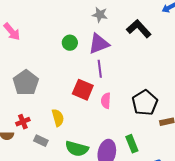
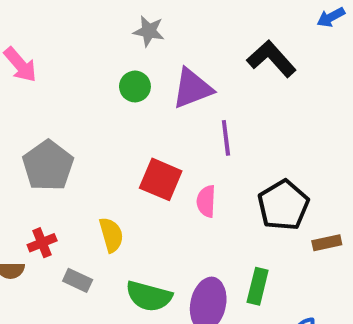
gray star: (100, 15) -> (149, 31), moved
purple line: (100, 69) -> (226, 138), moved
green rectangle: (132, 144) -> (258, 286), turned 36

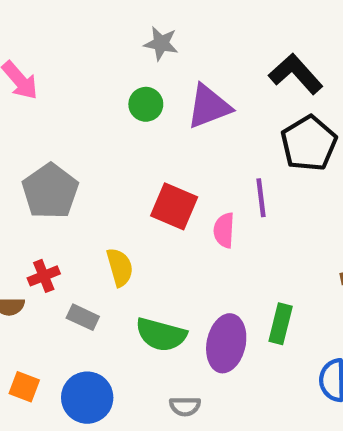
purple line: (226, 138) -> (261, 198), moved
black pentagon: (283, 205) -> (309, 143), moved

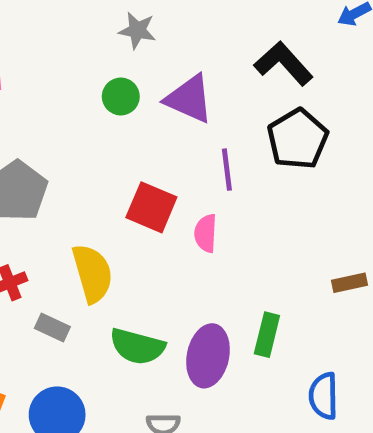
purple triangle: (209, 106) -> (189, 99), turned 45
purple line: (261, 198) -> (227, 170), moved
yellow semicircle: (120, 267) -> (92, 273), size x1.4

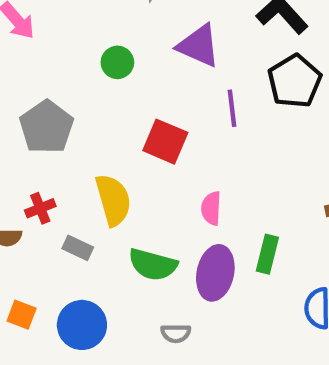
green circle: (121, 96) -> (117, 62), moved
pink semicircle: (206, 233) -> (211, 208), moved

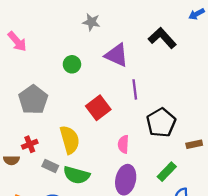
black pentagon: (295, 81) -> (161, 123), moved
red square: (165, 142) -> (98, 108), turned 30
green rectangle: (267, 254) -> (167, 172), moved, turned 30
green semicircle: (153, 265) -> (77, 175), moved

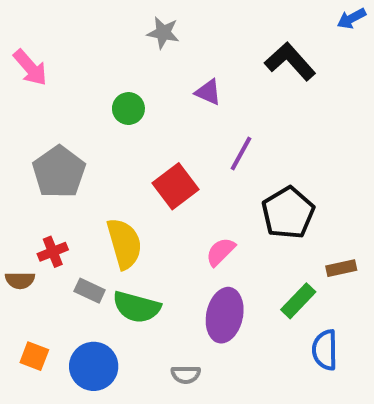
purple triangle: (117, 55) -> (208, 92), size x0.6
purple line: (135, 89) -> (241, 154), turned 36
pink semicircle: (123, 144) -> (221, 252), turned 42
brown rectangle: (194, 144) -> (341, 268), moved

